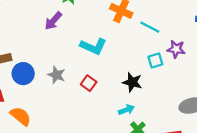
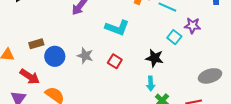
cyan square: (155, 60) -> (174, 37), turned -32
cyan arrow: (126, 110) -> (151, 83), turned 112

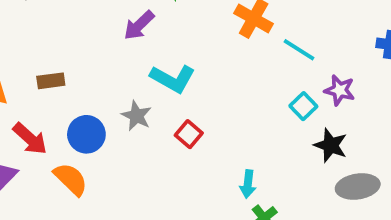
cyan L-shape: (117, 28) -> (173, 79), moved
blue circle: (55, 56) -> (86, 134), moved
black star: (154, 58) -> (331, 145), moved

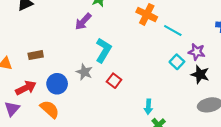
cyan L-shape: (173, 79) -> (103, 50), turned -85
red arrow: (30, 139) -> (26, 88), turned -66
black star: (331, 145) -> (200, 74), moved

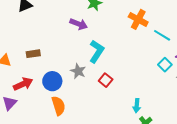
purple arrow: (83, 22) -> (79, 24), turned -114
orange semicircle: (50, 109) -> (58, 106), moved, turned 30

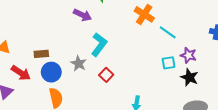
brown rectangle: (33, 54) -> (41, 54), moved
cyan square: (165, 65) -> (169, 63), turned 32
red arrow: (23, 84) -> (21, 73), turned 54

